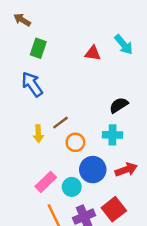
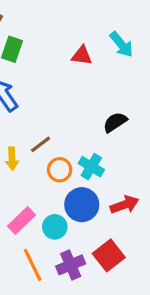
cyan cross: (113, 135) -> (91, 167), moved, turned 30

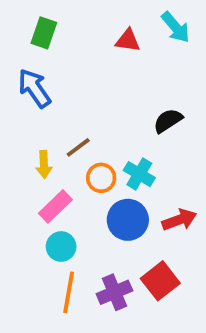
pink rectangle: (21, 221) -> (55, 206), moved
cyan circle: (55, 227) -> (61, 246), moved
orange line: (33, 265) -> (69, 292), turned 36

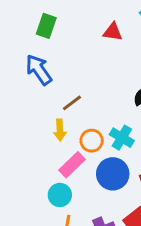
brown line: (78, 147) -> (72, 103), moved
yellow arrow: (44, 164) -> (60, 130), moved
pink rectangle: (55, 206) -> (72, 165), moved

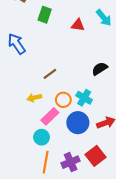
green rectangle: (46, 26) -> (45, 15), moved
blue arrow: (39, 70) -> (17, 44), moved
yellow arrow: (60, 130) -> (34, 98), moved, turned 80

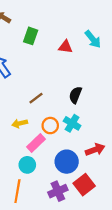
black semicircle: (100, 69) -> (75, 95), moved, turned -35
blue circle: (78, 123) -> (67, 162), moved
orange line: (46, 162) -> (17, 191), moved

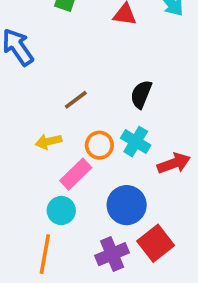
red arrow: (95, 150) -> (174, 163), moved

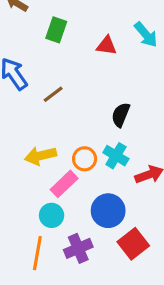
brown line: (76, 100) -> (53, 94), moved
yellow arrow: (49, 142) -> (41, 156), size x1.4
purple cross: (112, 254) -> (78, 248), moved

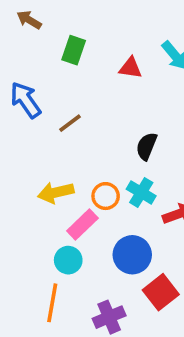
purple cross: (78, 248) -> (109, 317), moved

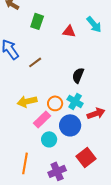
blue circle: (132, 255) -> (70, 125), moved
cyan circle: (68, 260) -> (49, 139), moved

